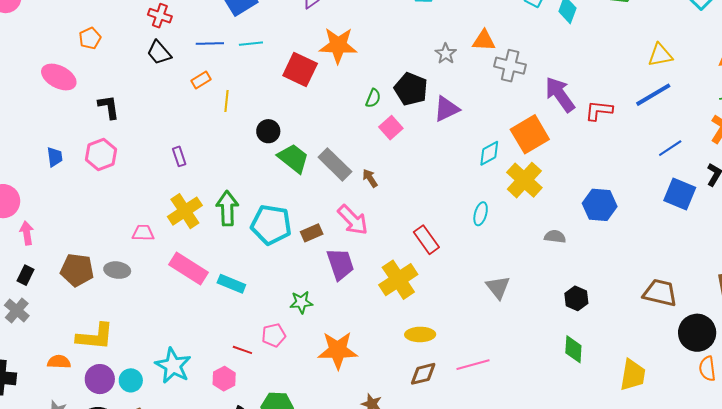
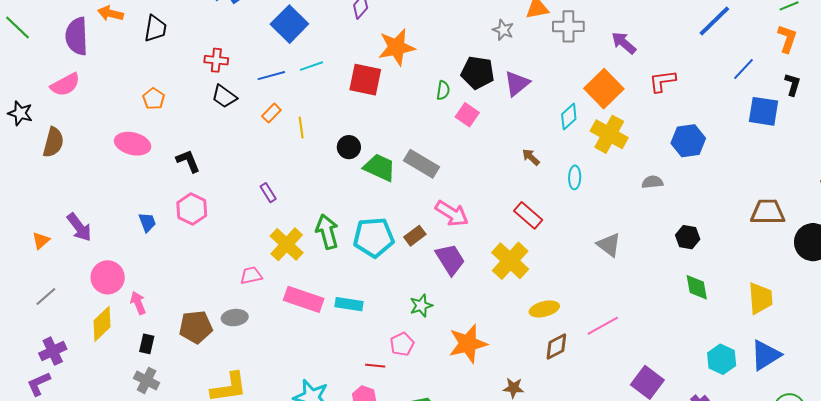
purple arrow: (560, 94) -> (624, 43), size x0.7
red L-shape: (599, 111) -> (662, 81), moved
brown arrow: (370, 178) -> (531, 157), moved

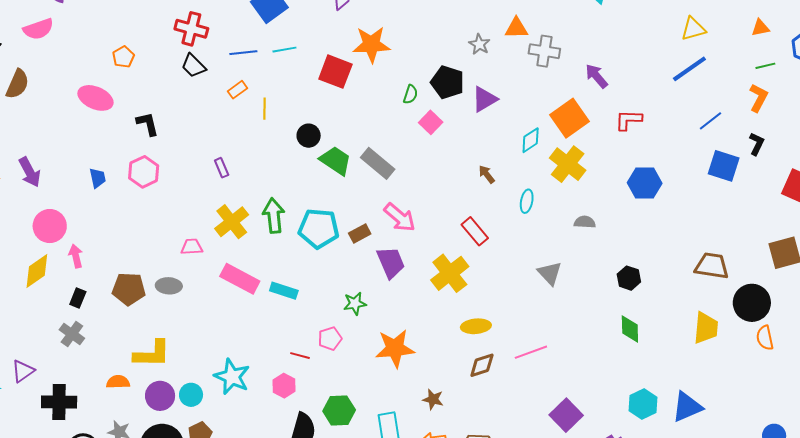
red cross: (216, 60) -> (191, 29), size x1.4
gray semicircle: (652, 182) -> (585, 222), moved
yellow trapezoid: (760, 298) -> (706, 328), moved

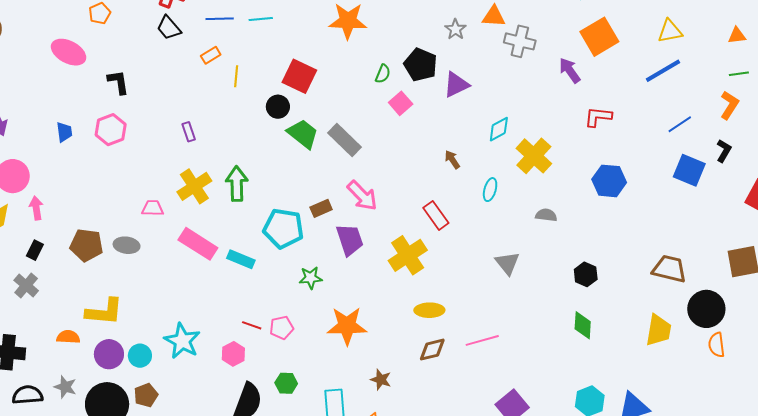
red square: (335, 72) -> (299, 76), moved
orange square: (570, 118) -> (599, 37), moved
cyan pentagon: (319, 229) -> (283, 228), moved
pink pentagon: (330, 339) -> (282, 328), moved
green hexagon: (339, 411) -> (286, 383), size x0.7

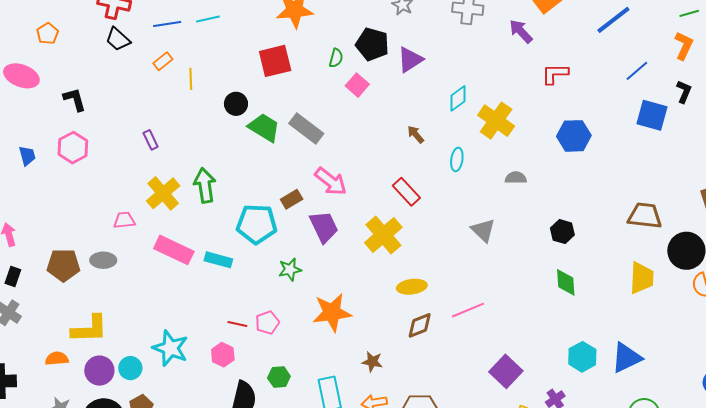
red square: (299, 76) -> (275, 61), moved, turned -32

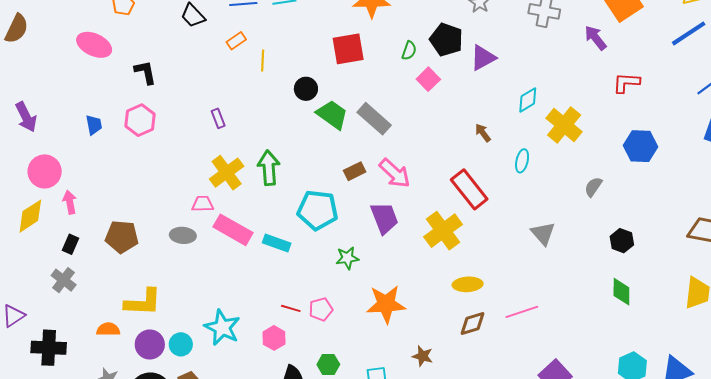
gray semicircle: (516, 178) -> (593, 187), moved, turned -60
red rectangle: (406, 192) -> (469, 189), size x1.4
brown rectangle: (292, 199) -> (355, 171), moved
pink trapezoid: (124, 220) -> (203, 204), moved
gray ellipse: (103, 260) -> (183, 235), moved

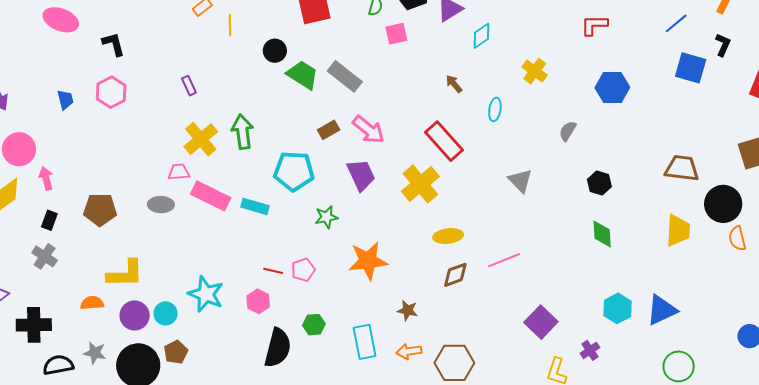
pink square: (428, 79) -> (396, 34), turned 35
cyan diamond: (528, 100) -> (481, 36), moved
yellow cross: (564, 125) -> (535, 71), size x0.7

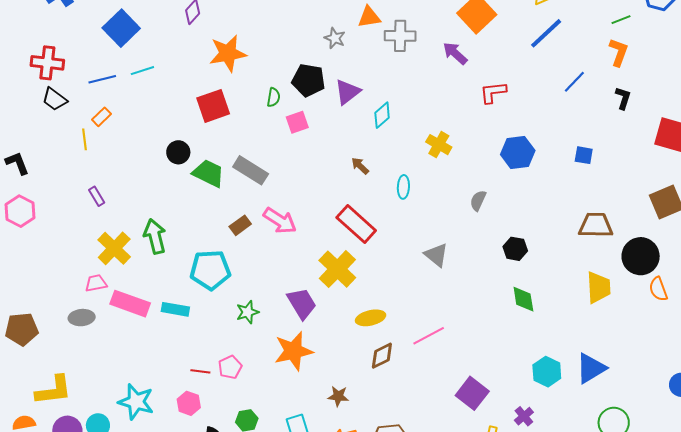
yellow line: (230, 25) -> (85, 139), moved
blue square: (691, 68) -> (584, 155), moved, size x0.6
purple trapezoid: (361, 175) -> (302, 303), moved

